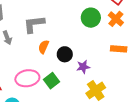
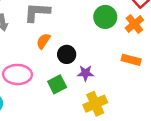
green square: (51, 81) -> (57, 84), moved

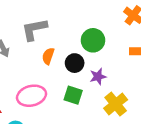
green circle: (105, 17) -> (93, 40), moved
green square: (57, 84) -> (73, 95), turned -30

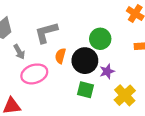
black circle: (75, 63) -> (85, 61), size x1.5
pink ellipse: (31, 96) -> (34, 74), moved

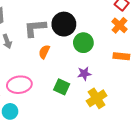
black circle: (85, 61) -> (64, 24), moved
pink ellipse: (34, 74) -> (19, 85), moved

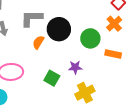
black circle: (64, 24) -> (59, 29), moved
green circle: (83, 43) -> (90, 38), moved

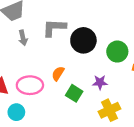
orange semicircle: (38, 42) -> (58, 73), moved

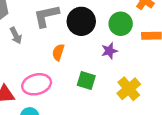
orange semicircle: (58, 73) -> (58, 52), moved
purple star: (100, 82) -> (109, 51), moved

